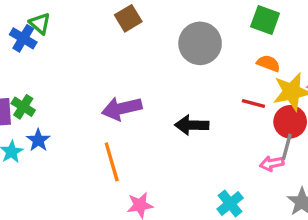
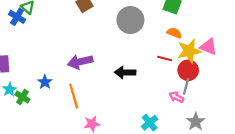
green cross: (23, 107) -> (22, 97), moved
blue star: (38, 140) -> (45, 82), moved
pink arrow: (272, 163) -> (176, 97), turned 40

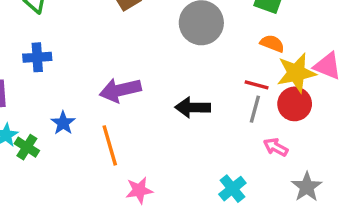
blue cross: (17, 17) -> (37, 57), moved, turned -35
gray line: (186, 86) -> (255, 109), moved

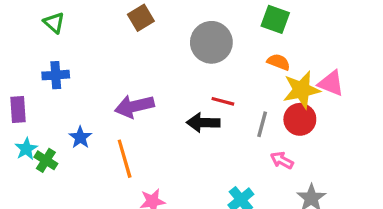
red line: (257, 85) -> (223, 101), moved

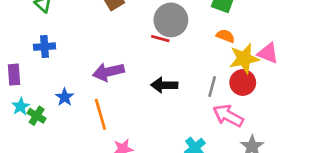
red line: (223, 101) -> (160, 39), moved
pink arrow: (282, 160) -> (228, 116), size x1.6

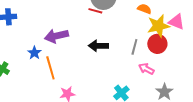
blue star: (64, 97) -> (34, 53), moved
pink arrow: (228, 116) -> (146, 69), size x0.7

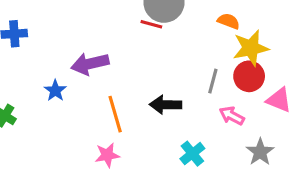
pink triangle: (176, 22) -> (279, 100), moved
black arrow: (98, 46) -> (166, 105), moved
orange line: (50, 68) -> (115, 114), moved

